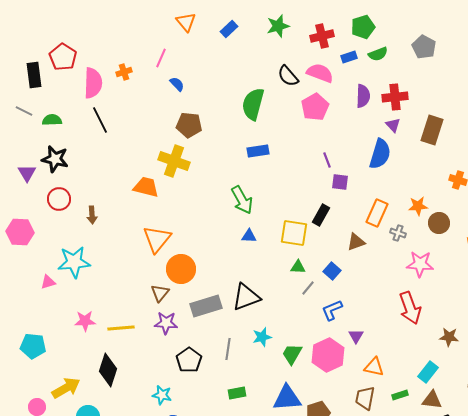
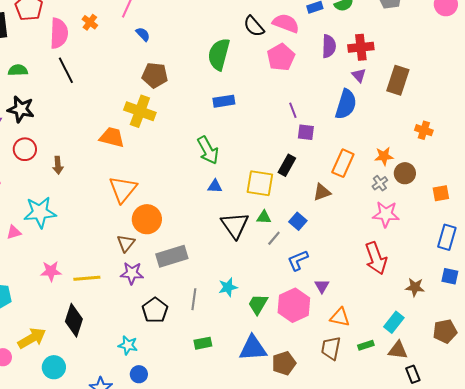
orange cross: (124, 72) -> (90, 22), turned -35
gray cross: (398, 233) -> (380, 183), moved, turned 35
black triangle: (246, 297) -> (235, 225), moved, turned -44

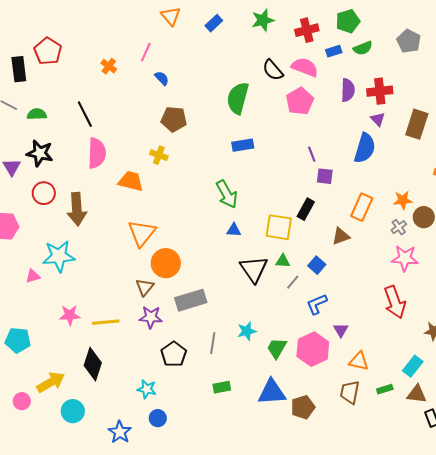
pink semicircle: (59, 33) -> (97, 153), moved
yellow cross: (140, 111) -> (159, 155), size x0.6
brown arrow: (58, 165) -> (77, 209), size x1.8

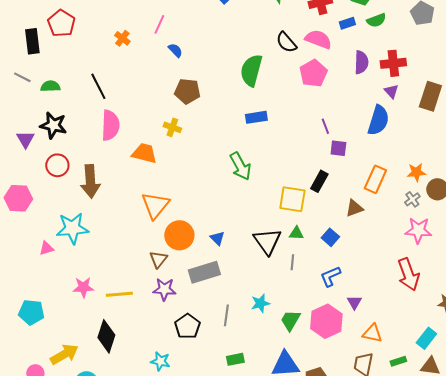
blue triangle: (234, 230) -> (217, 238), moved, turned 42
gray line: (293, 282) -> (292, 262), moved, turned -35

